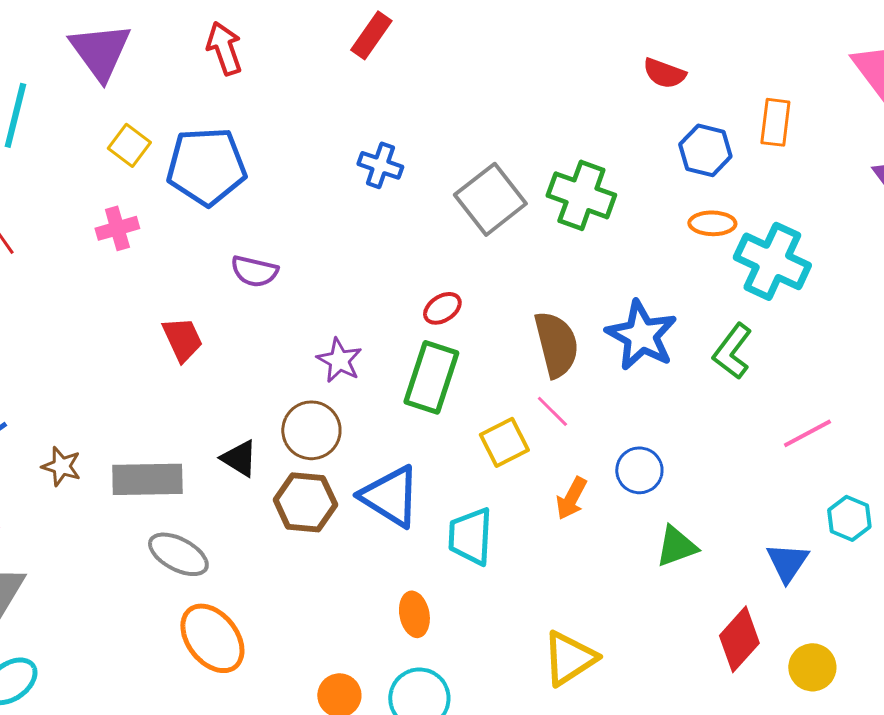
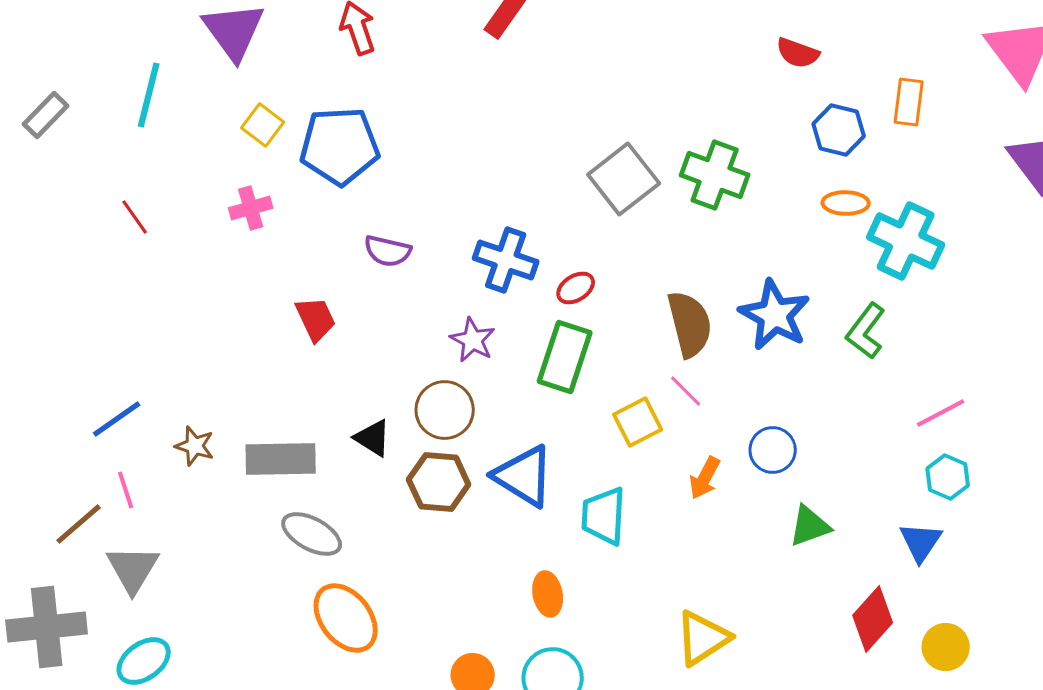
blue cross: (380, 165) -> (506, 260), moved, size x1.4
cyan hexagon: (849, 518) -> (948, 477), moved

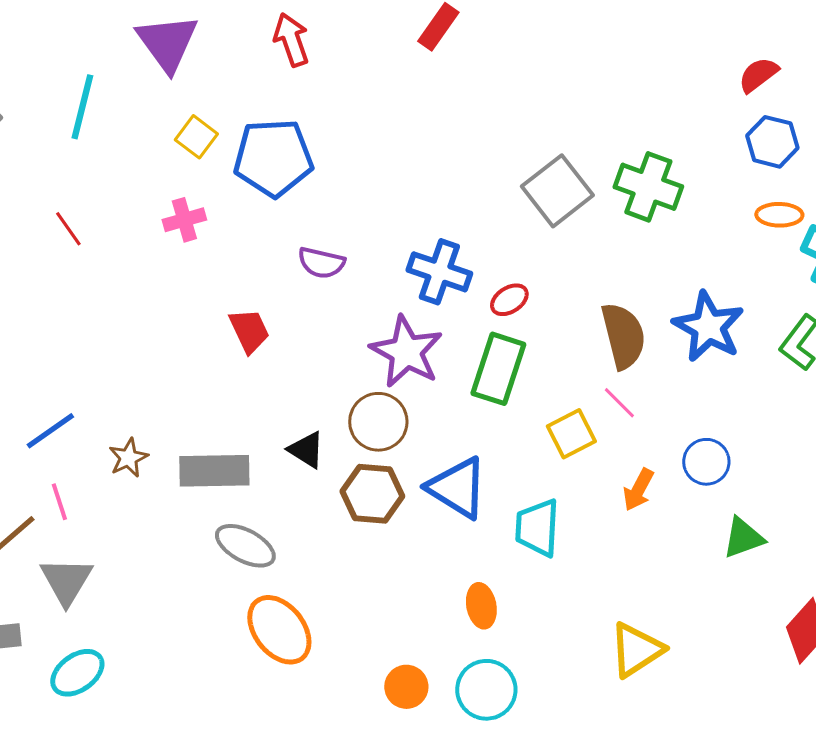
red semicircle: (798, 53) -> (758, 75), moved, turned 123
purple star: (473, 340) -> (406, 352), size x1.6
brown star: (195, 446) -> (128, 458), turned 30

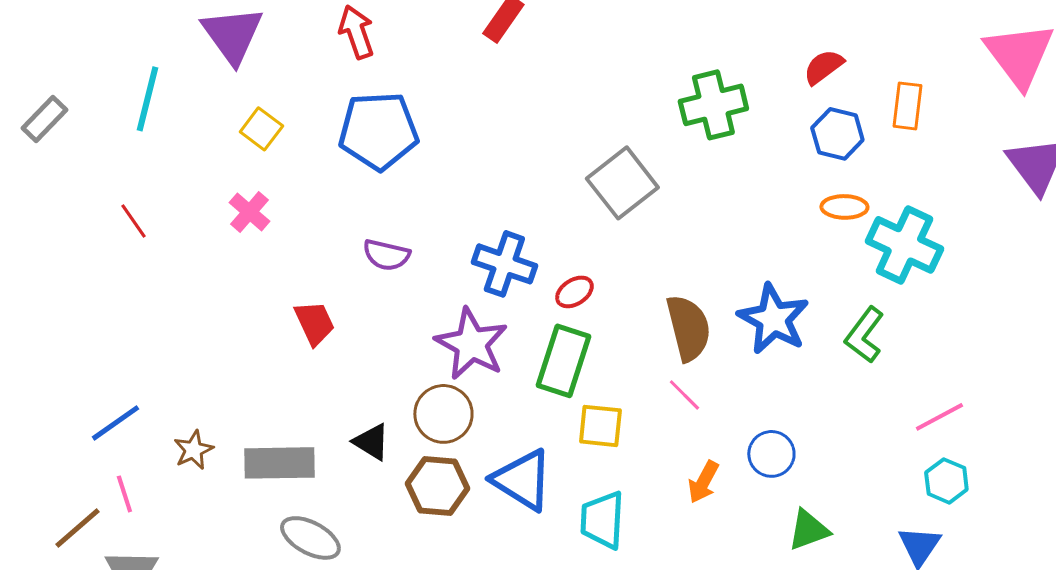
blue pentagon: (273, 158) -> (378, 131), moved
green cross: (648, 187) -> (713, 105), moved, turned -34
pink cross: (184, 220) -> (249, 212), turned -33
yellow square: (571, 434) -> (600, 426), moved, turned 33

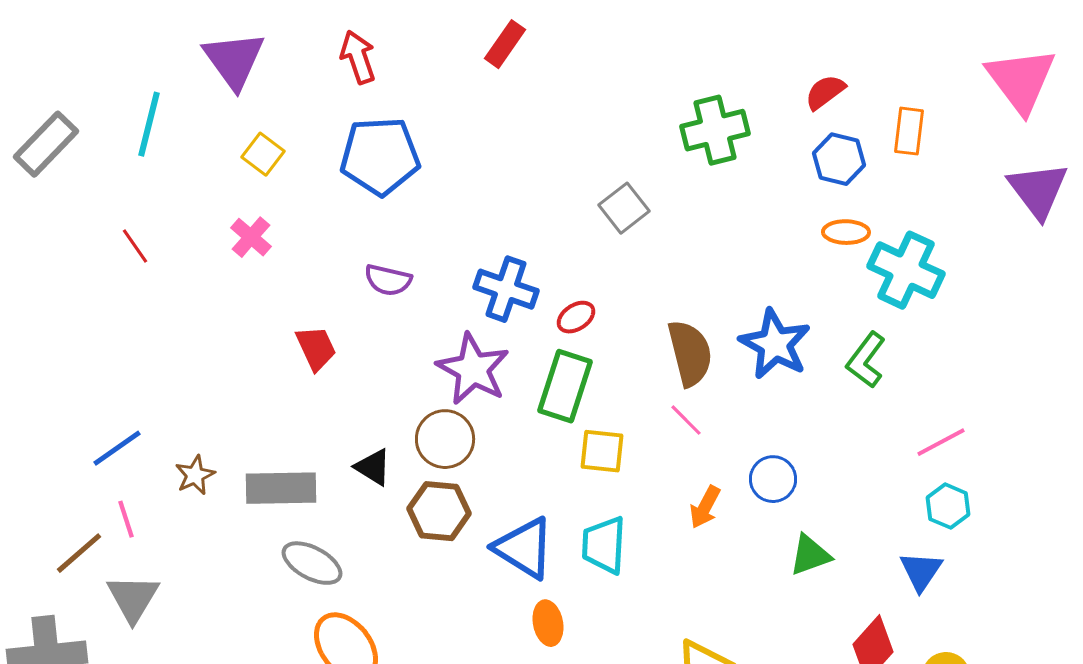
gray rectangle: (44, 119) -> (46, 144), size x1.4
gray square: (622, 183) -> (624, 208), size x0.7
blue triangle: (522, 480) -> (524, 548), moved

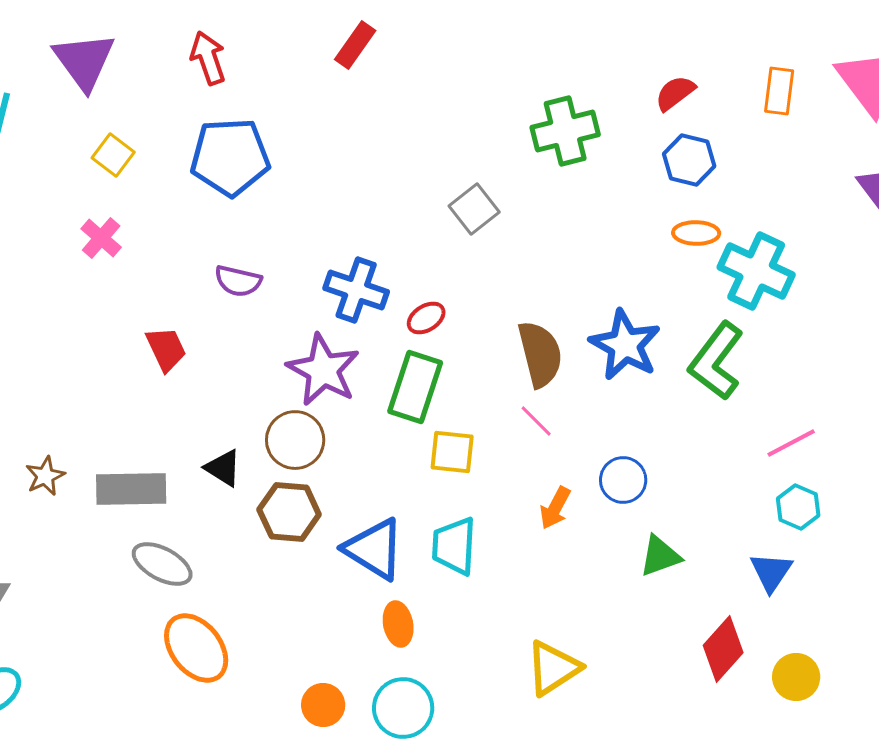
orange rectangle: (909, 131) -> (779, 91), moved
green L-shape: (866, 360) -> (716, 361), size x1.4

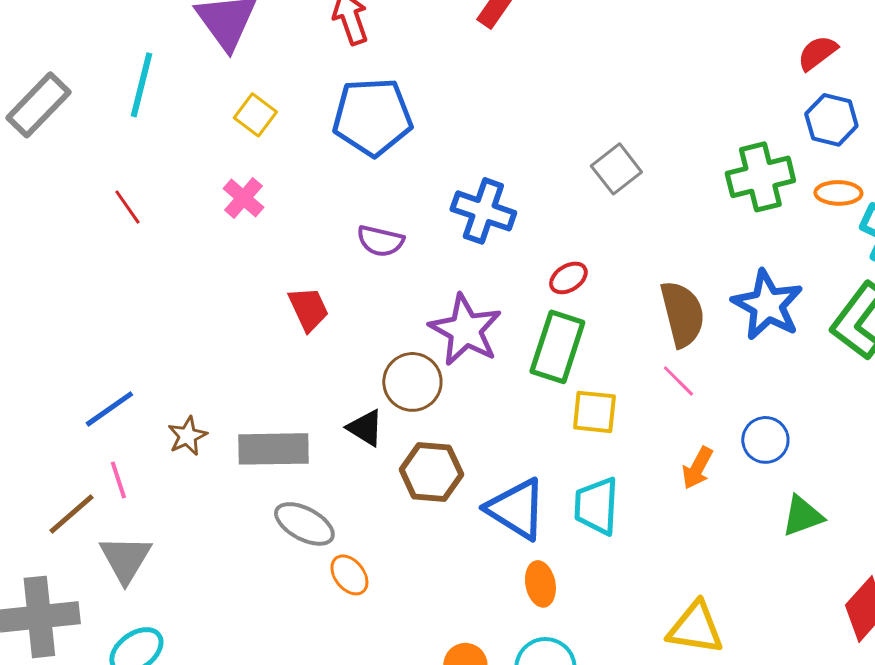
green cross: (565, 131) -> (760, 177), moved
blue cross: (356, 290) -> (483, 211), moved
brown circle: (295, 440) -> (412, 382), moved
orange ellipse: (196, 648) -> (349, 575), moved, size x0.6
yellow triangle: (553, 668) -> (695, 628), turned 42

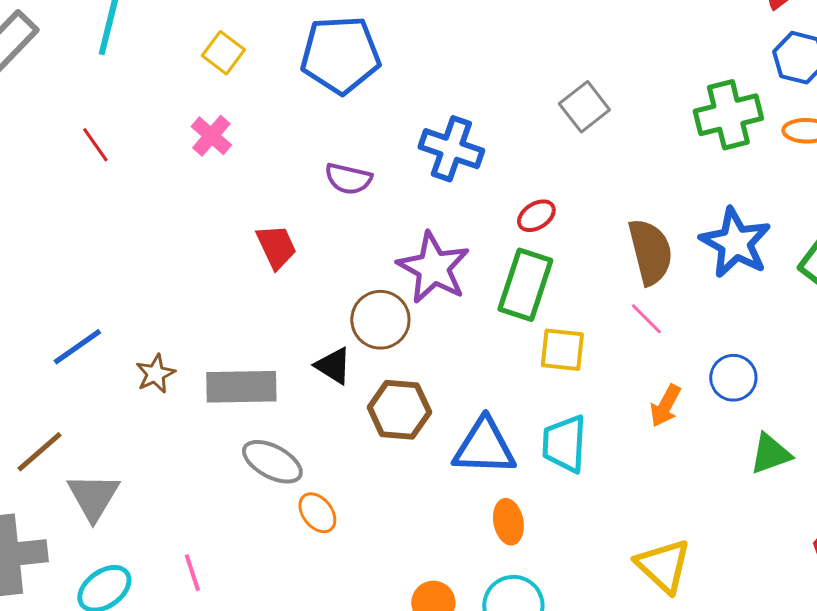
pink line: (118, 480) -> (192, 573), moved
blue triangle: (516, 509) -> (484, 447), turned -30
yellow triangle: (695, 628) -> (663, 566), turned 34

